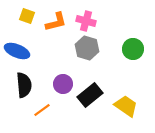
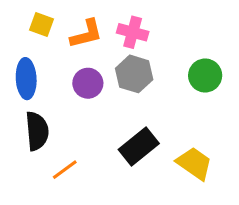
blue ellipse: (17, 51) -> (26, 79), turned 65
purple circle: (63, 84) -> (88, 83), moved

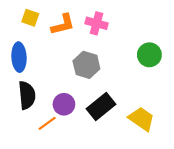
gray hexagon: (134, 74) -> (86, 65), moved
purple circle: (88, 83) -> (64, 104), moved

